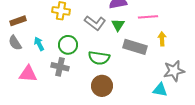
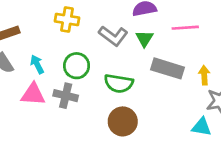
yellow arrow: (162, 39) -> (204, 75), moved
pink triangle: (28, 74) -> (33, 94), moved

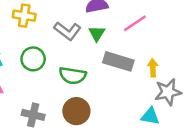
pink line: (185, 28) -> (135, 23), turned -30
gray cross: (66, 96) -> (33, 115), moved

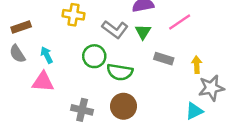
green circle: (33, 59) -> (94, 56), moved
gray rectangle: (118, 61) -> (164, 59), size x0.7
cyan triangle: (150, 116) -> (194, 111), turned -36

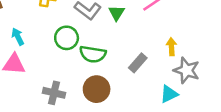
gray rectangle: (164, 59) -> (138, 63), moved, turned -66
gray star: (211, 88) -> (187, 70), turned 30

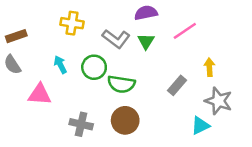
cyan arrow: (18, 37) -> (60, 65), moved
yellow arrow: (172, 47) -> (209, 67), moved
gray rectangle: (138, 63) -> (177, 85), moved

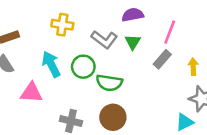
pink line: (185, 31) -> (170, 32), turned -35
cyan arrow: (60, 65) -> (51, 64), size x1.5
gray rectangle: (177, 85) -> (162, 59), moved

